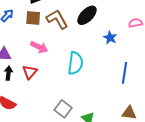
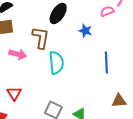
brown L-shape: (57, 19) -> (41, 38), moved, turned 50
red triangle: (30, 72) -> (14, 93), moved

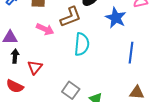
blue star: (85, 31) -> (116, 18), size x1.5
brown L-shape: (41, 38) -> (71, 17), turned 50

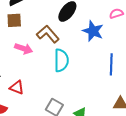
brown L-shape: (71, 17) -> (48, 34), turned -105
red triangle: (35, 67) -> (17, 87), turned -42

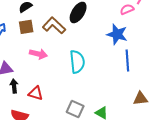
blue star: (93, 31) -> (117, 34), moved
brown L-shape: (48, 34) -> (54, 26), moved

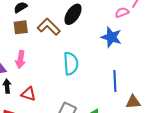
pink arrow: (38, 54) -> (21, 59), moved, turned 84
blue line: (127, 61) -> (115, 81), moved

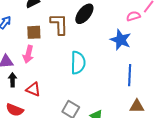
brown square: (21, 27) -> (34, 32), moved
brown L-shape: (49, 27) -> (59, 24), turned 40
blue line: (115, 81) -> (130, 75), moved

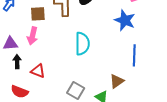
brown triangle: (137, 106) -> (117, 81), moved, turned -35

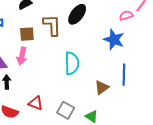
red triangle: (38, 71) -> (36, 103), moved
brown triangle: (117, 81) -> (102, 87), moved

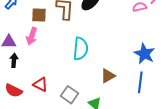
blue star: (114, 39) -> (144, 54), moved
blue line: (124, 75) -> (140, 82), moved

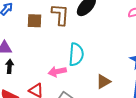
pink arrow: (32, 36) -> (57, 72), moved, turned 60

